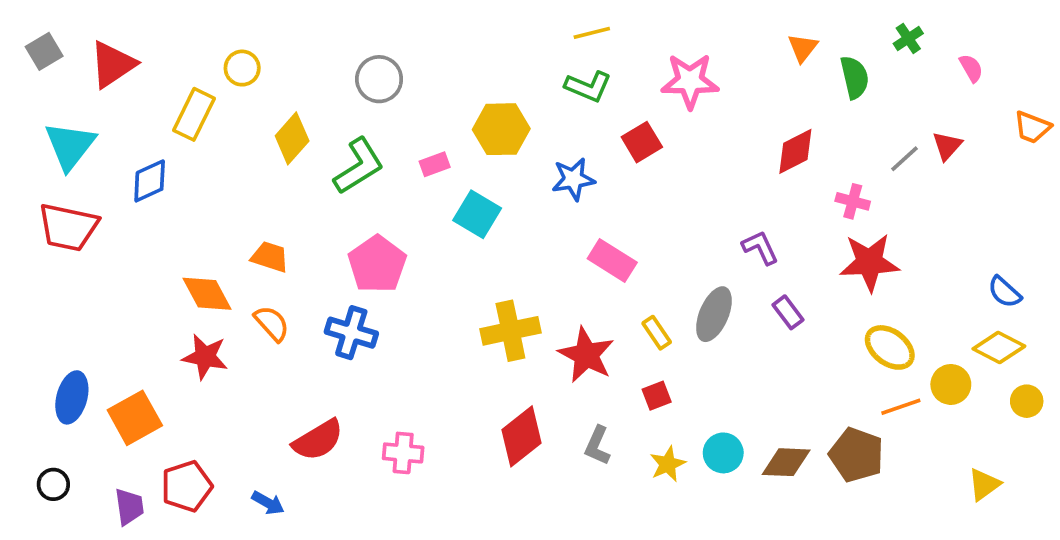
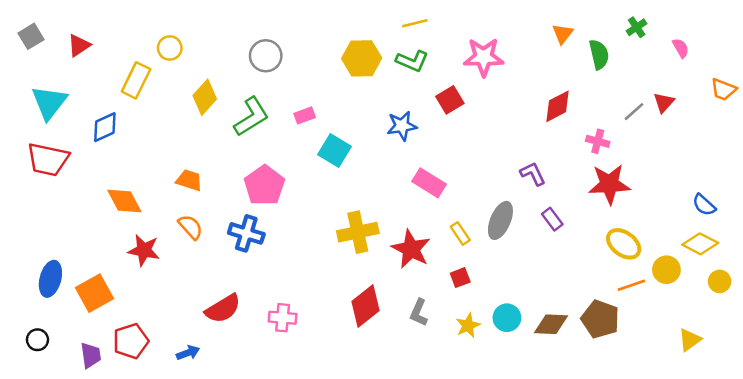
red triangle: (113, 64) -> (79, 45), size x0.7
yellow hexagon: (501, 129) -> (362, 58), moved
orange diamond: (207, 294) -> (124, 201), moved
blue arrow: (268, 503) -> (188, 353), turned -50

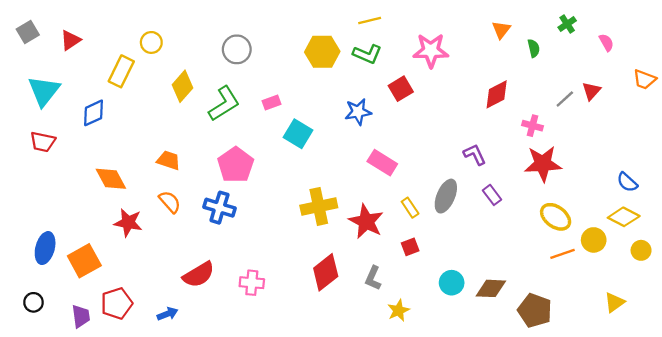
green semicircle: (599, 54) -> (534, 48), size x0.7
red trapezoid: (48, 160) -> (43, 142), size x0.7
brown pentagon: (600, 319) -> (535, 310), moved
yellow star: (468, 325) -> (398, 310), moved

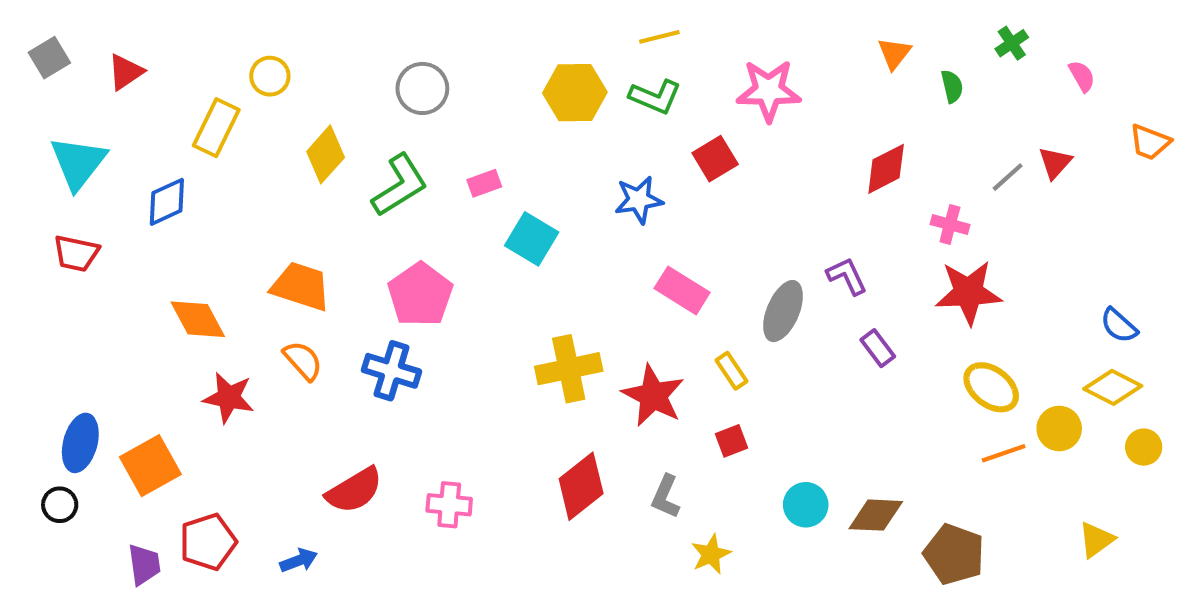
orange trapezoid: (169, 160) -> (301, 286), size x1.4
gray ellipse: (446, 196) -> (783, 311), moved
black circle: (33, 302) -> (60, 505), moved

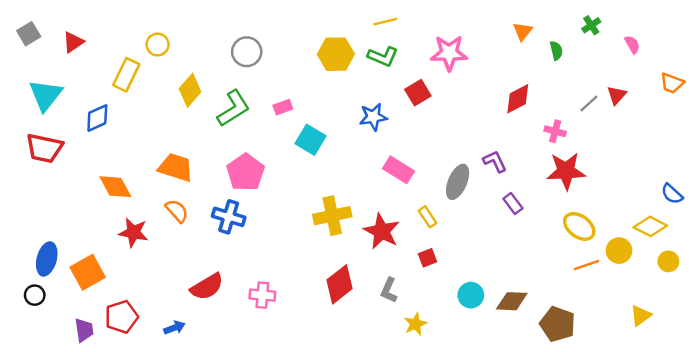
red trapezoid: (76, 253) -> (44, 148), size x1.4
blue semicircle: (1119, 325) -> (672, 194), moved

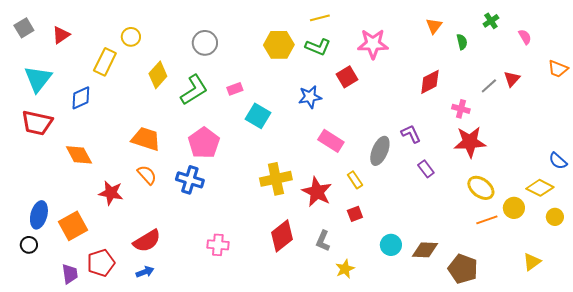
orange diamond: (115, 187) -> (79, 155), moved
red semicircle: (207, 287) -> (147, 241), moved

